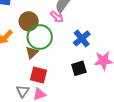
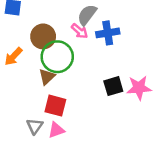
blue cross: (82, 38) -> (108, 33), moved, turned 30
black square: (79, 68) -> (113, 86), moved

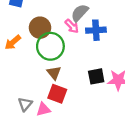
brown triangle: (47, 77) -> (54, 73), moved, turned -32
red square: (55, 106) -> (57, 94), moved

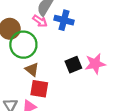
blue cross: (96, 30) -> (64, 20), turned 30

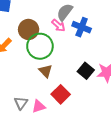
black square: (73, 65) -> (86, 71), turned -35
red square: (39, 89) -> (61, 94), moved, turned 30

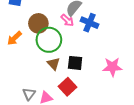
black square: (86, 71) -> (75, 63), moved, turned -35

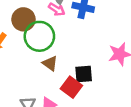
black square: (75, 63) -> (84, 74), moved

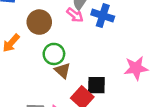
green circle: (39, 36) -> (54, 54), moved, size x0.7

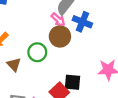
brown circle: (39, 22) -> (60, 36), moved
brown triangle: (62, 71) -> (14, 65), moved

